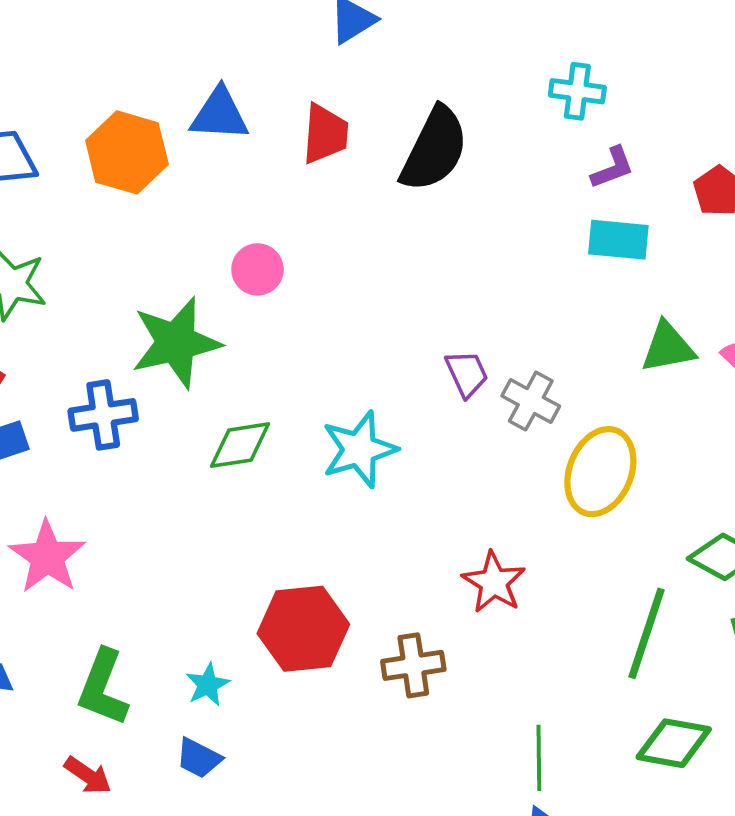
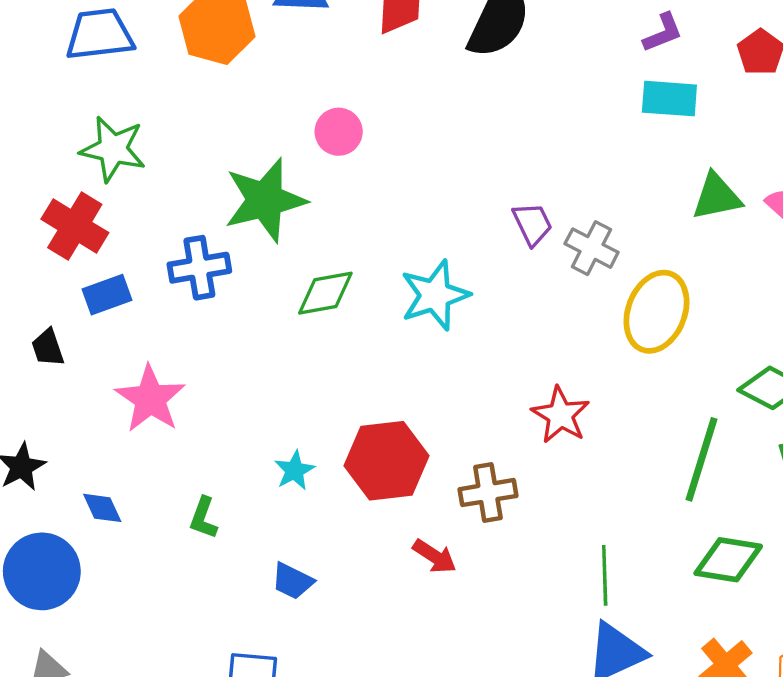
cyan star: (208, 685) -> (294, 470), moved
green L-shape: (103, 688) -> (203, 518), size x0.6
red arrow: (88, 775) -> (435, 556), moved

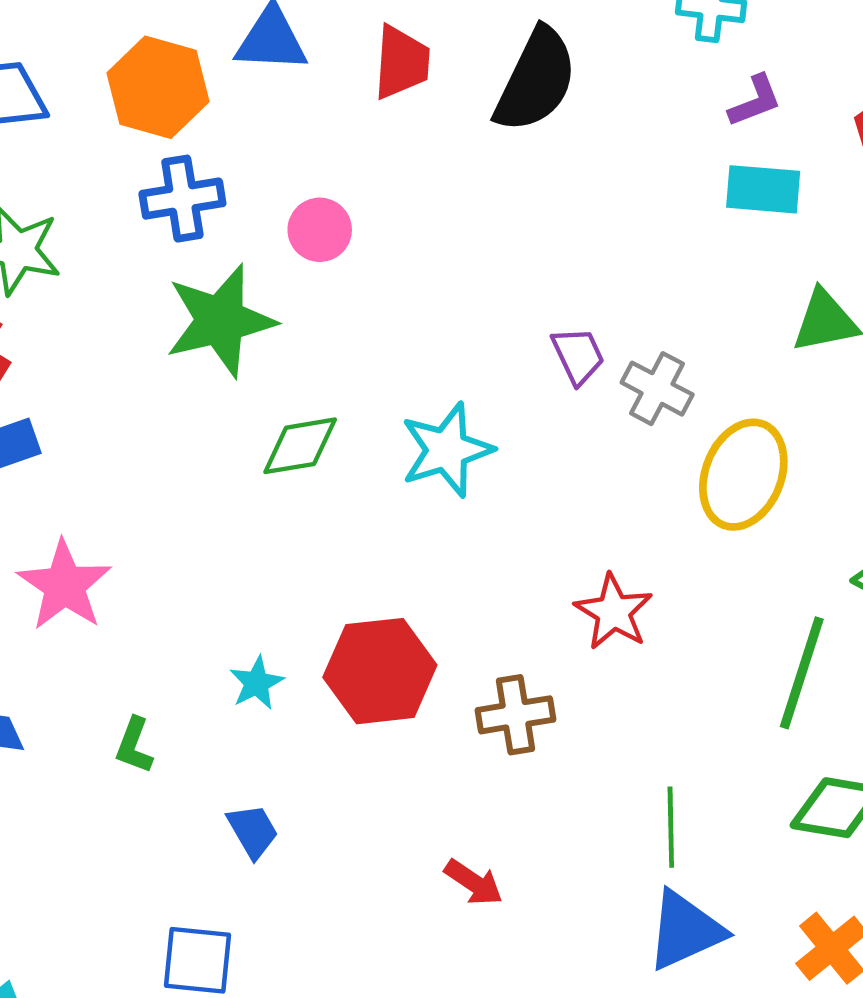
blue cross: (199, 268) -> (182, 199), moved
red arrow: (435, 556) -> (474, 882), moved
blue trapezoid: (293, 581) -> (253, 831), turned -147

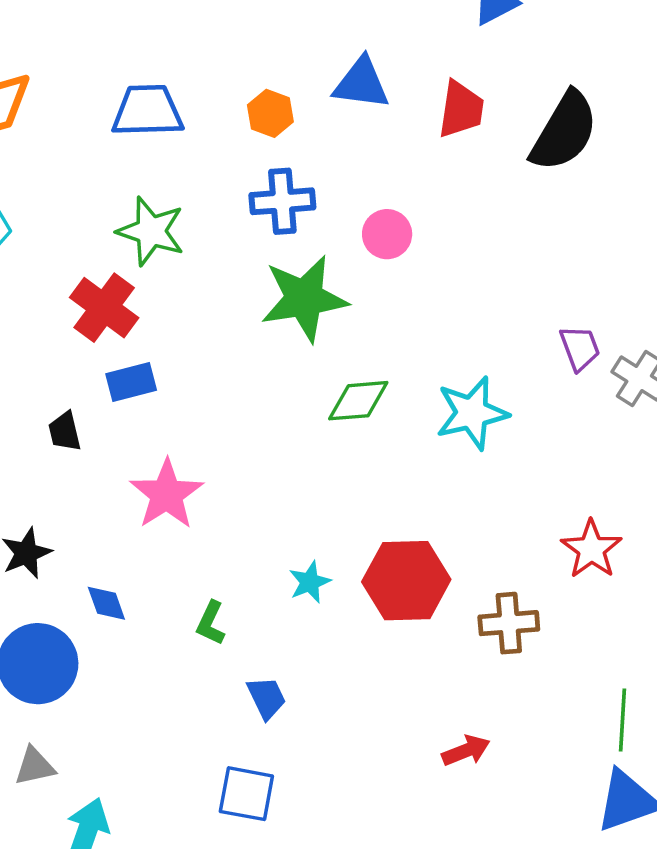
orange hexagon: (158, 87) -> (270, 113), size x0.6
blue trapezoid: (253, 831) -> (266, 698), moved
red arrow: (474, 882) -> (466, 751), turned -60

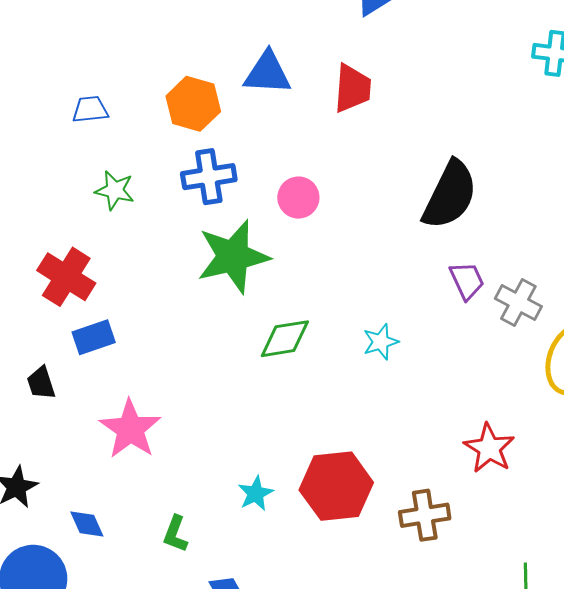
blue trapezoid: (147, 111) -> (90, 109), size x0.6
orange hexagon: (270, 113) -> (193, 104), size x1.4
black semicircle: (564, 131) -> (450, 195), moved
green star: (151, 231) -> (115, 190), moved, size x0.7
cyan star: (472, 413) -> (381, 342), size x0.6

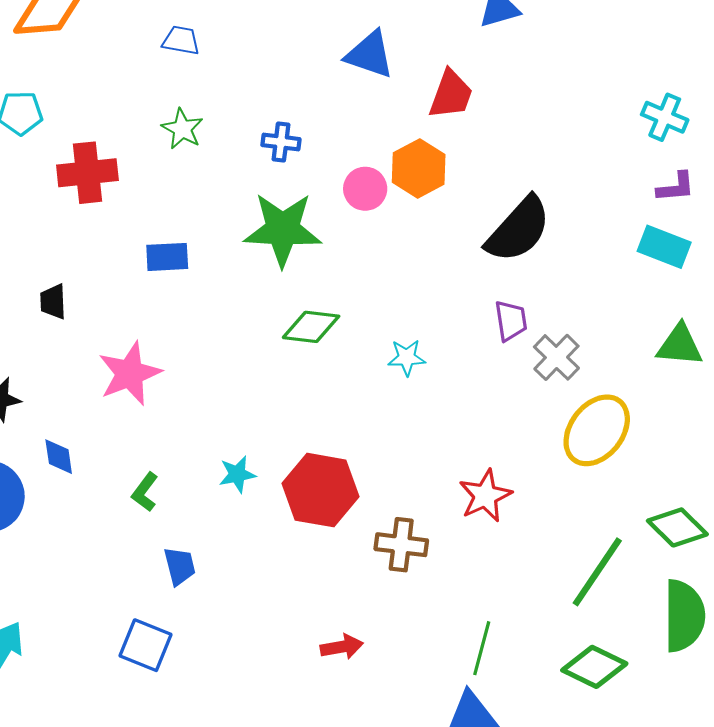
orange hexagon: (193, 104) -> (419, 168), moved
blue cross: (209, 177) -> (281, 142), size x0.7
red cross: (66, 277) -> (87, 173), moved, turned 36
blue rectangle: (94, 337) -> (167, 257), moved

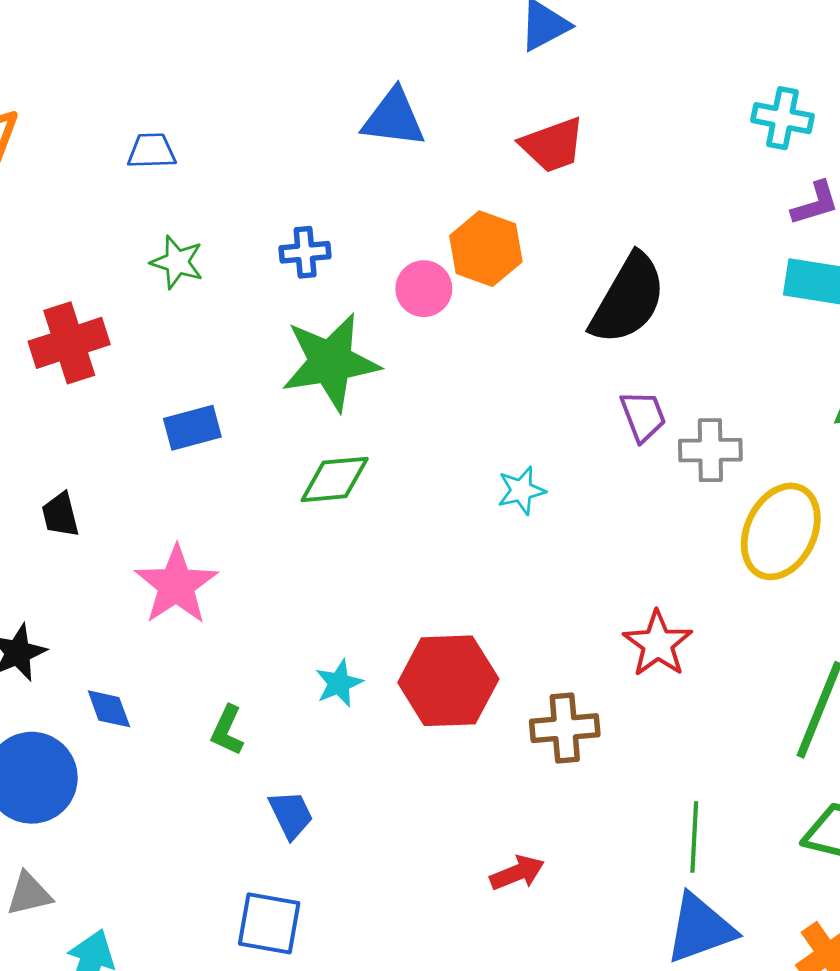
red trapezoid: (451, 94) -> (552, 145), moved, turned 62
green diamond: (311, 327) -> (335, 479), moved
gray cross: (556, 357) -> (710, 450), turned -33

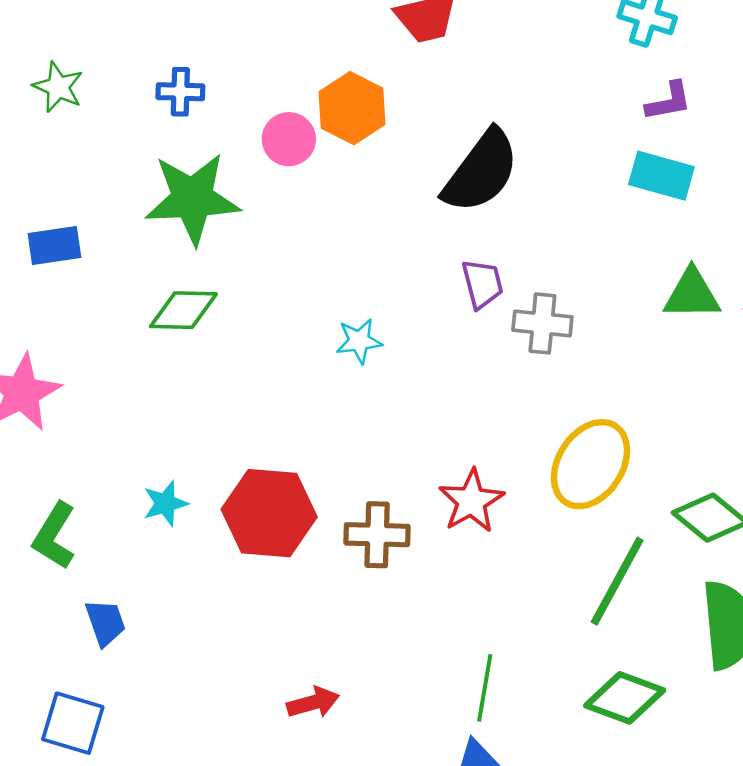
yellow ellipse: (781, 531) -> (590, 464), moved
brown cross: (565, 728) -> (377, 535), moved
green L-shape: (227, 730) -> (54, 536), size x1.4

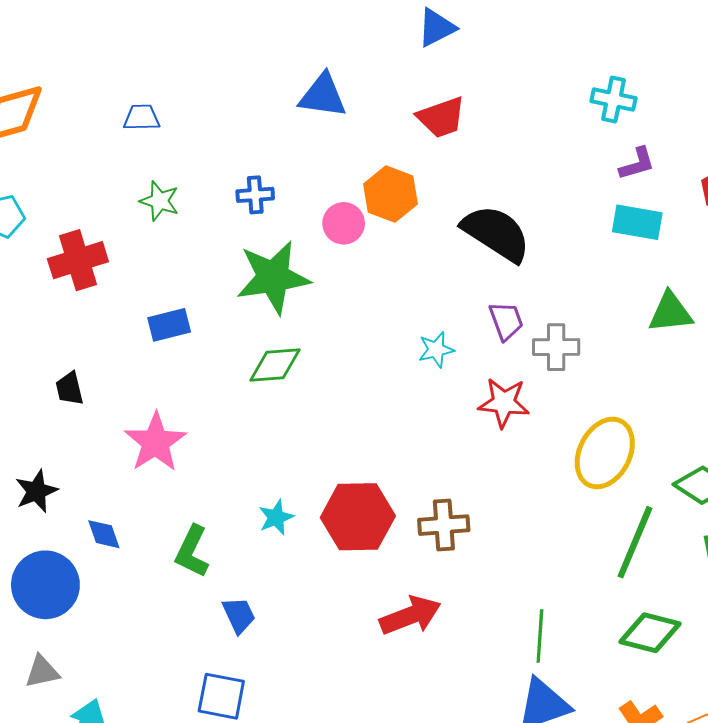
black semicircle: (481, 171) -> (496, 233), turned -88
cyan star: (359, 341) -> (436, 350), moved
red star: (471, 501) -> (504, 403), moved, turned -30
red arrow: (313, 703) -> (410, 616), moved, size x1.5

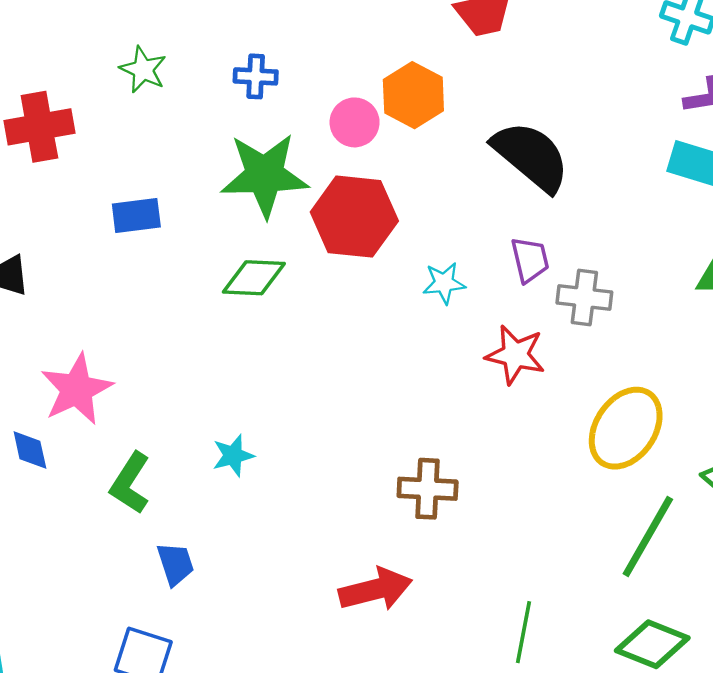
pink star: (155, 442) -> (77, 389), moved
red hexagon: (358, 517) -> (354, 217), moved

